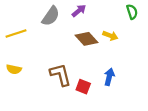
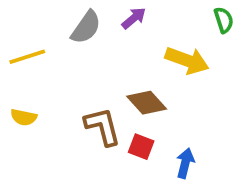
yellow arrow: (110, 36) -> (187, 60), size x1.6
brown diamond: (86, 39) -> (147, 103), moved
blue arrow: (109, 77) -> (185, 163), moved

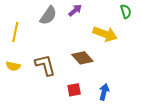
yellow line: (27, 57) -> (15, 32), turned -60
brown L-shape: (103, 126) -> (45, 65), moved
red square: (141, 147) -> (74, 90), moved, turned -32

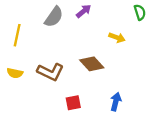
yellow arrow: (105, 34) -> (117, 37), size x0.6
brown L-shape: (45, 65) -> (50, 72), turned 130
red square: (74, 90) -> (73, 103), moved

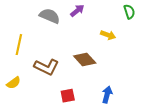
gray semicircle: (54, 17) -> (50, 16), turned -102
yellow line: (17, 35) -> (19, 45), moved
yellow semicircle: (15, 73) -> (14, 83), moved, turned -48

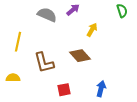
yellow arrow: (108, 35) -> (92, 30), moved, turned -80
brown L-shape: (46, 67) -> (44, 63), turned 50
yellow semicircle: (14, 83) -> (13, 78), turned -144

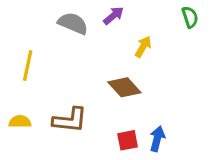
brown L-shape: (44, 63) -> (70, 120), moved, turned -70
red square: (64, 90) -> (128, 140), moved

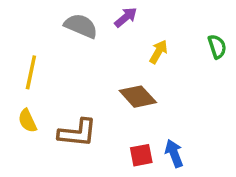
green semicircle: (190, 17) -> (217, 47), moved
yellow semicircle: (20, 122) -> (27, 121), moved, turned -115
blue arrow: (157, 139) -> (174, 153), turned -35

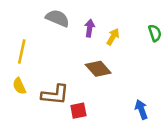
purple arrow: (126, 17) -> (90, 28), moved, turned -42
blue arrow: (174, 153) -> (141, 109), moved
red square: (141, 155) -> (78, 111), moved

